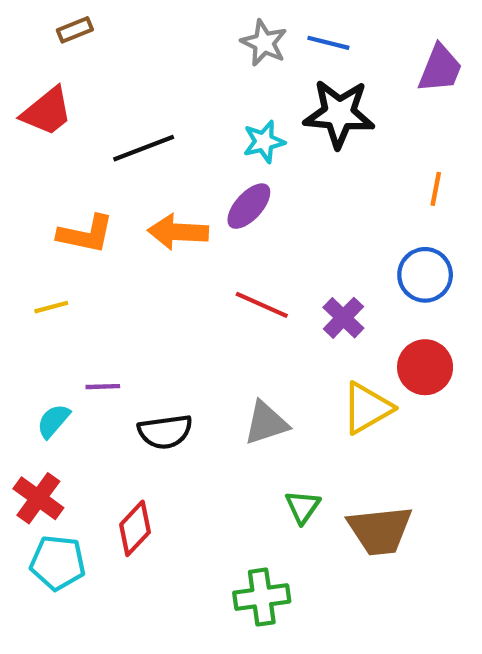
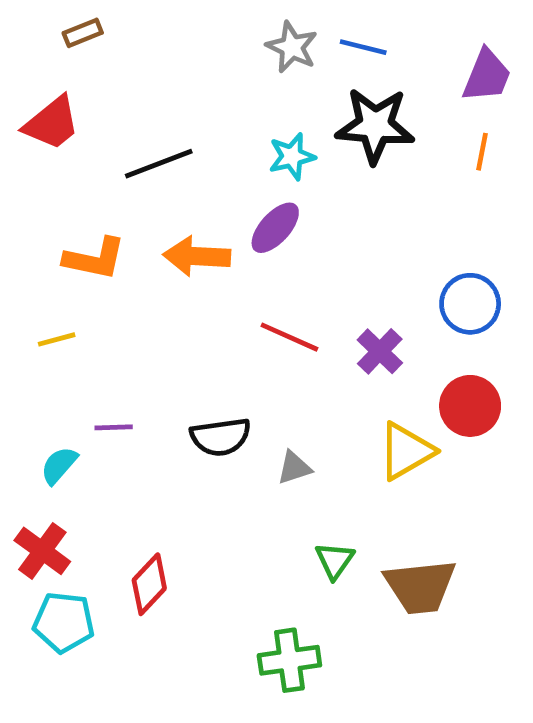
orange line: (436, 189) -> (482, 152), moved
gray triangle: (266, 423) -> (294, 468), size x0.7
black semicircle: (165, 432) -> (221, 437), moved

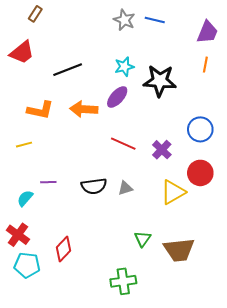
brown rectangle: (83, 33) -> (35, 14), turned -35
black star: (375, 126) -> (160, 81), moved
gray triangle: (294, 468) -> (125, 188), moved

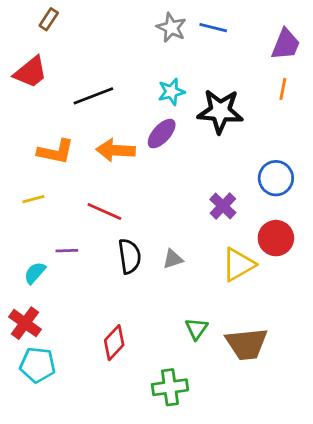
red line: (123, 144) -> (104, 212), moved
black semicircle: (94, 186) -> (130, 256), turned -90
red diamond: (64, 249) -> (114, 343), moved

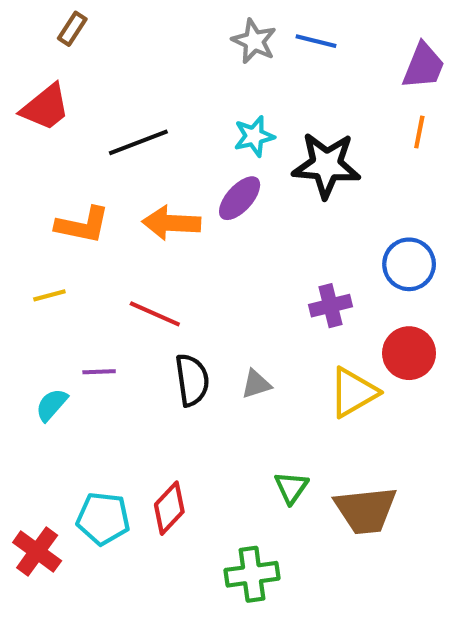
purple cross: (223, 206) -> (331, 306), turned 32
red cross: (25, 323) -> (37, 552), moved
cyan pentagon: (38, 365) -> (103, 518), moved

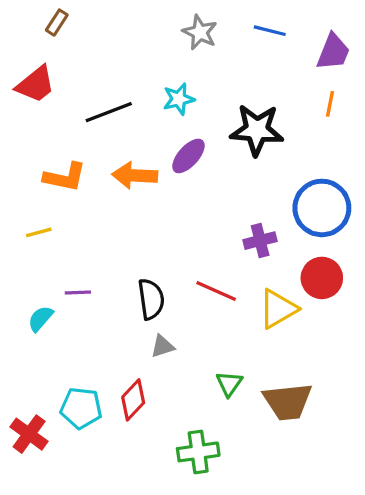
blue line: (316, 41) -> (270, 31), moved
cyan star: (254, 136) -> (179, 99), moved
blue circle: (409, 264) -> (322, 208), size x1.4
red line: (155, 314) -> (216, 291), moved
gray triangle: (256, 384) -> (162, 346), moved

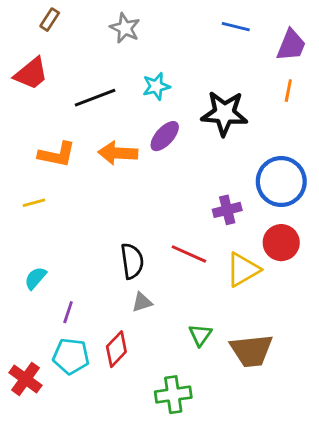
gray star: (200, 32) -> (125, 28), moved
purple line: (78, 293) -> (68, 312), moved, turned -70

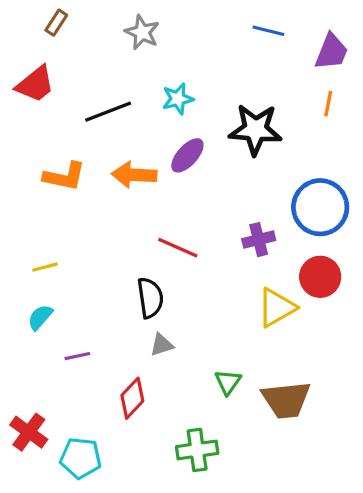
yellow line: (34, 203) -> (45, 267), moved
red line: (189, 254) -> (178, 248), moved
purple line: (68, 312) -> (77, 356), turned 60
cyan pentagon: (71, 356) -> (81, 458), moved

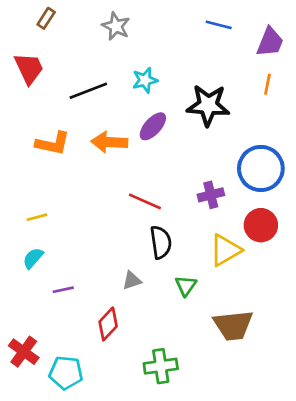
red trapezoid: (35, 84) -> (29, 68), turned -76
black semicircle: (150, 298) -> (161, 242), moved
green triangle: (228, 382) -> (186, 286), moved

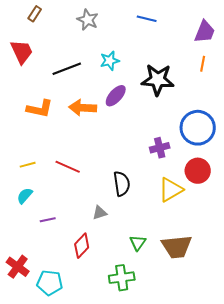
blue line: (219, 25) -> (147, 19), moved
red line: (145, 201) -> (68, 167), moved
green triangle: (186, 286) -> (138, 243), moved

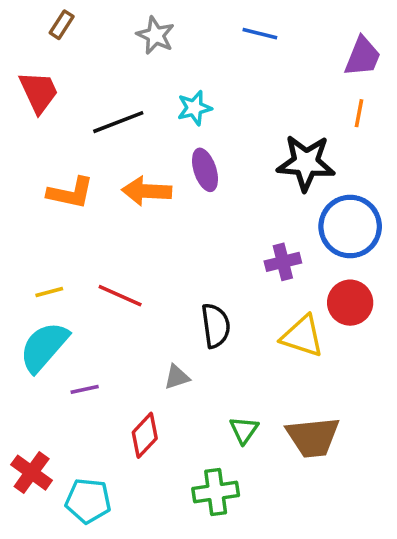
black star: (158, 80) -> (306, 163), moved
purple ellipse: (116, 96) -> (205, 170), turned -60
yellow triangle: (171, 190) -> (302, 336), turned 48
cyan semicircle: (25, 196) -> (44, 347), size x1.8

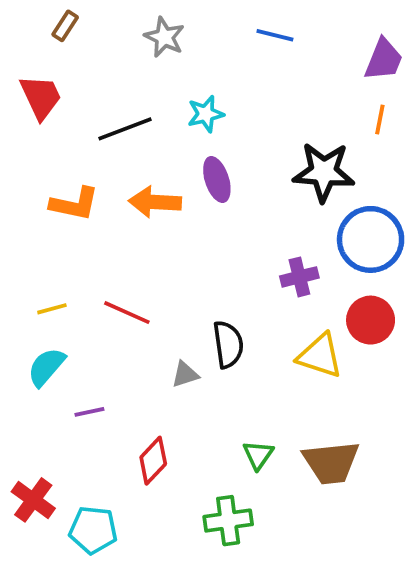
cyan semicircle: (44, 347) -> (46, 367), size x0.7
gray triangle: (177, 377) -> (185, 374), moved

